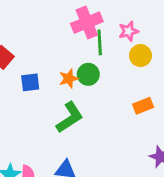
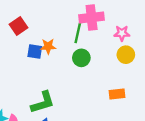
green line: (100, 42) -> (78, 33), moved
orange star: (69, 78) -> (48, 46), moved
green L-shape: (70, 117) -> (43, 102), moved

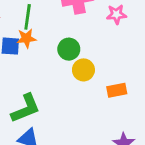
green line: (78, 33) -> (28, 17), moved
yellow circle: (126, 55) -> (83, 70), moved

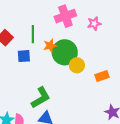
orange star: (26, 38) -> (50, 46), moved
green circle: (69, 49) -> (65, 52), size x1.6

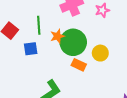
yellow circle: (77, 65) -> (100, 53), moved
orange rectangle: (102, 76) -> (79, 65), moved, turned 48

